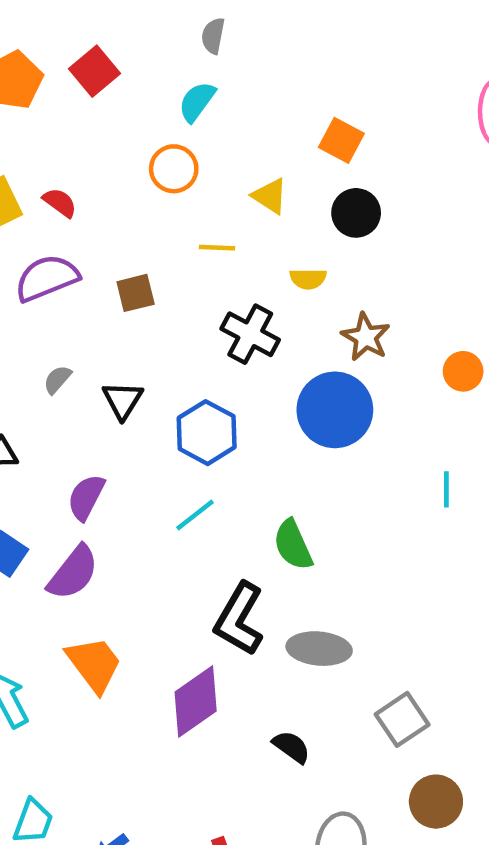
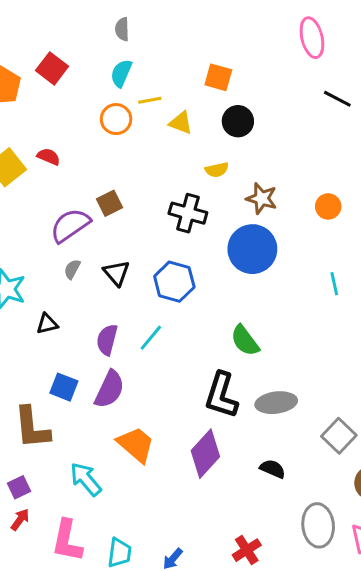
yellow line: (217, 248) -> (150, 100), moved
purple semicircle: (47, 278) -> (70, 225), moved
cyan line: (195, 515) -> (151, 338), moved

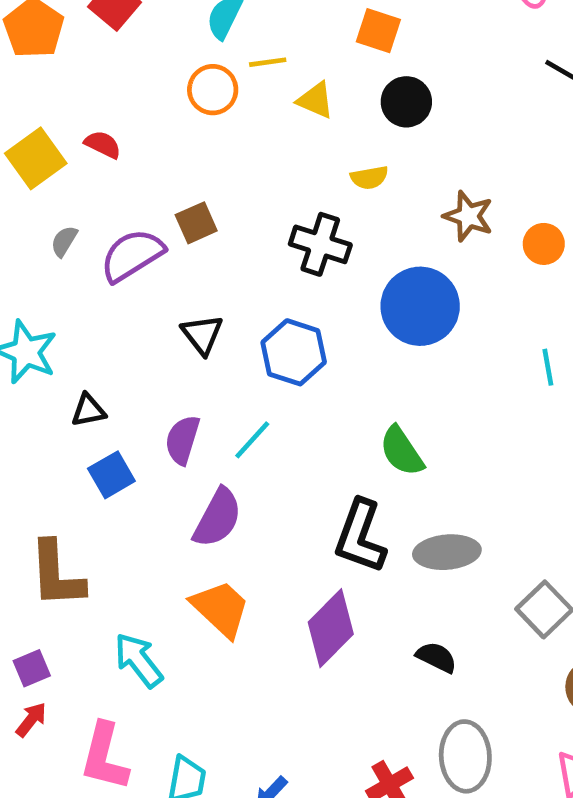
brown star: (262, 199) -> (468, 216), moved
gray semicircle: (72, 269) -> (64, 241), moved
blue square: (64, 387) -> (111, 475), moved, turned 36
purple semicircle: (109, 389) -> (218, 518), moved
gray ellipse: (318, 525) -> (465, 756), moved

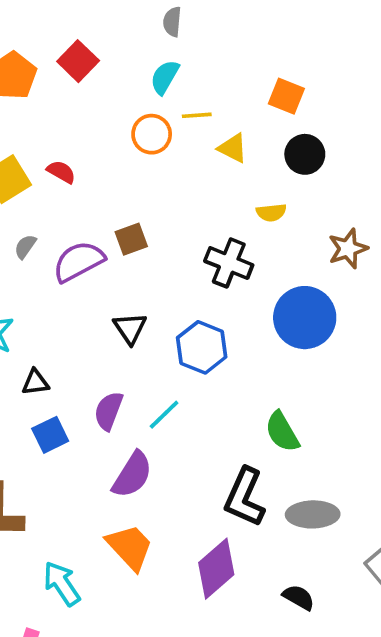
brown star: (468, 216) -> (348, 249), turned 30

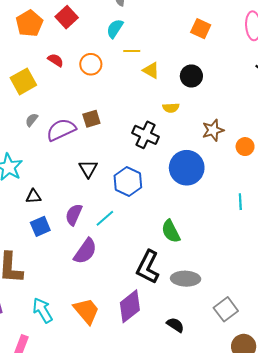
orange square: (286, 96) -> (201, 29), moved
orange circle: (152, 134) -> (91, 64), moved
red semicircle: (61, 172) -> (56, 60), moved
orange trapezoid: (130, 547) -> (86, 311), moved

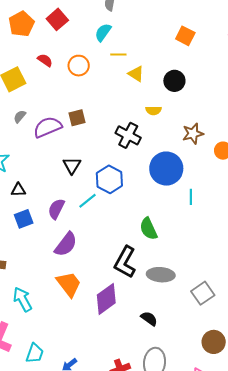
cyan line: (240, 202) -> (191, 197), moved
cyan line: (105, 218) -> (88, 201), moved
gray square: (226, 309) -> (203, 293), moved
orange trapezoid: (86, 311) -> (69, 284), moved

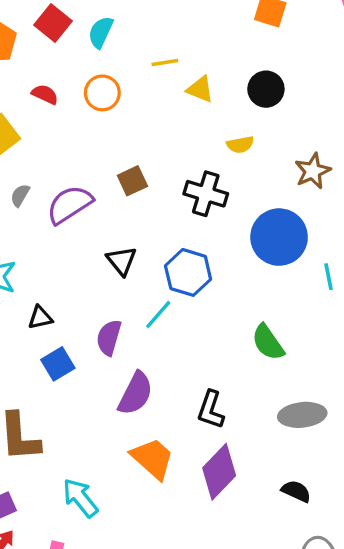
cyan semicircle: (103, 32) -> (101, 32), moved
brown square: (77, 118) -> (132, 181), moved
black L-shape: (125, 262) -> (211, 410), moved, size x0.7

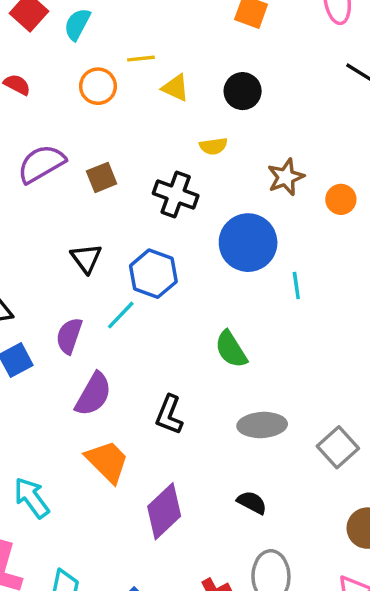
orange circle: (102, 93) -> (98, 86), moved
purple semicircle: (69, 204) -> (41, 164), moved
purple diamond: (219, 472) -> (164, 511), moved

